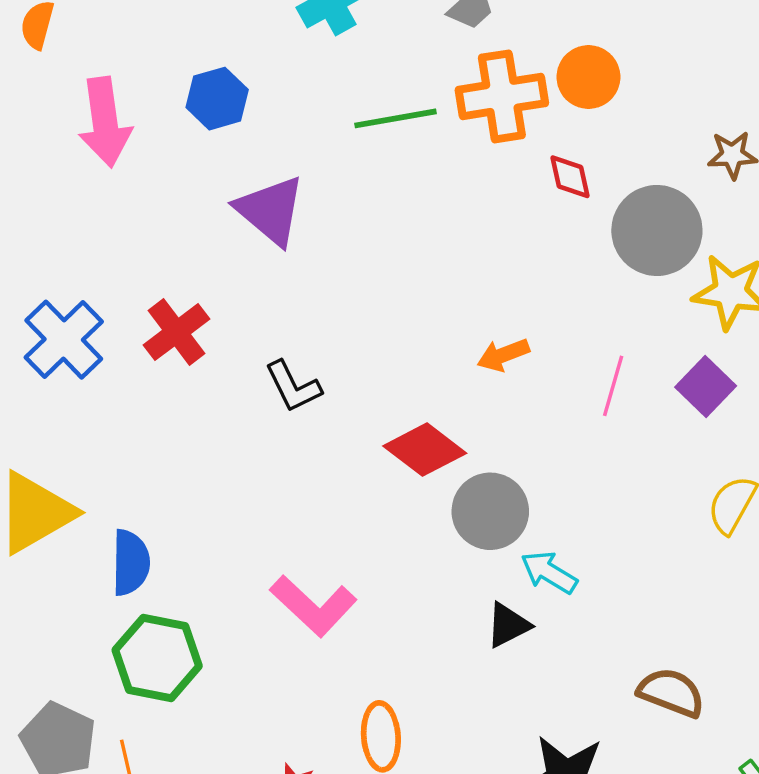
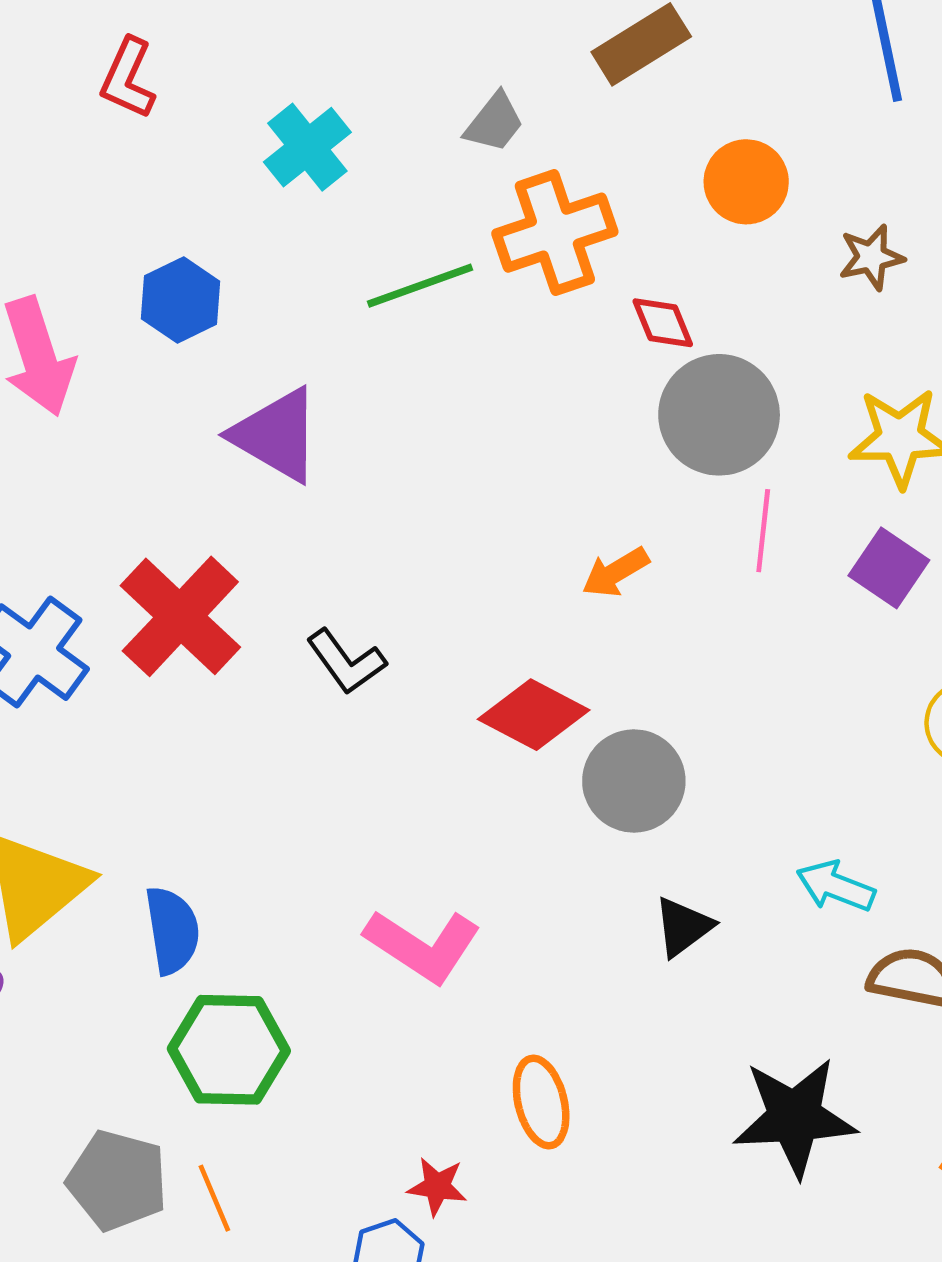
orange circle: (588, 77) -> (746, 182), moved
gray circle: (657, 230) -> (719, 415), moved
red cross: (177, 332) -> (180, 616), size x1.4
pink line: (613, 386) -> (763, 531), moved
cyan arrow: (549, 572) -> (836, 886), moved

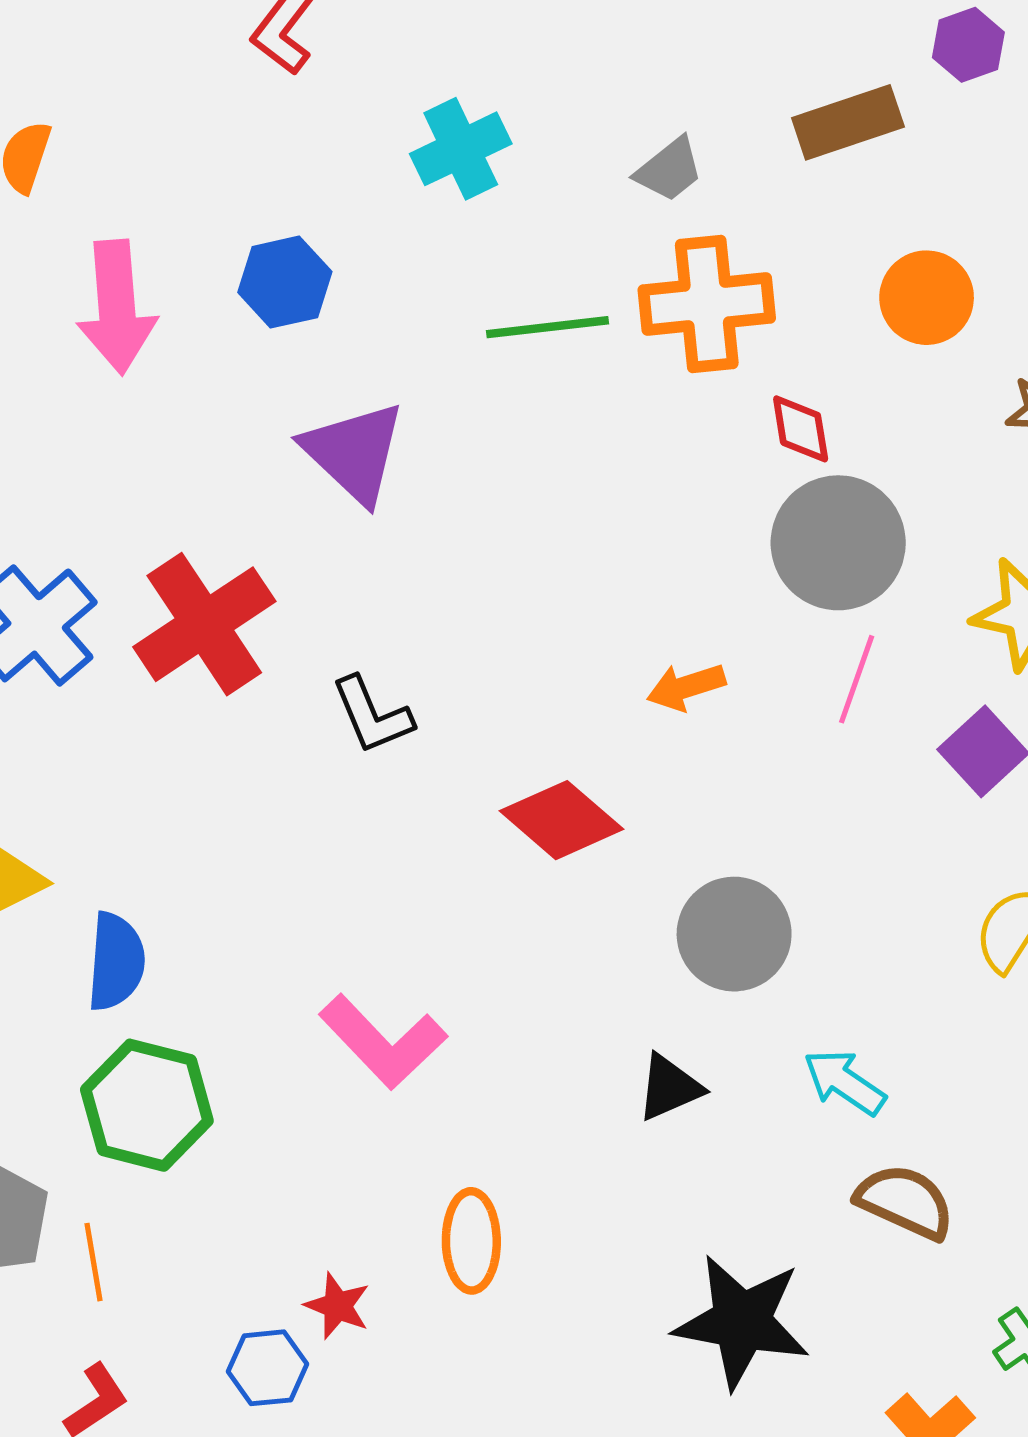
gray circle: (634, 781) -> (734, 934), moved

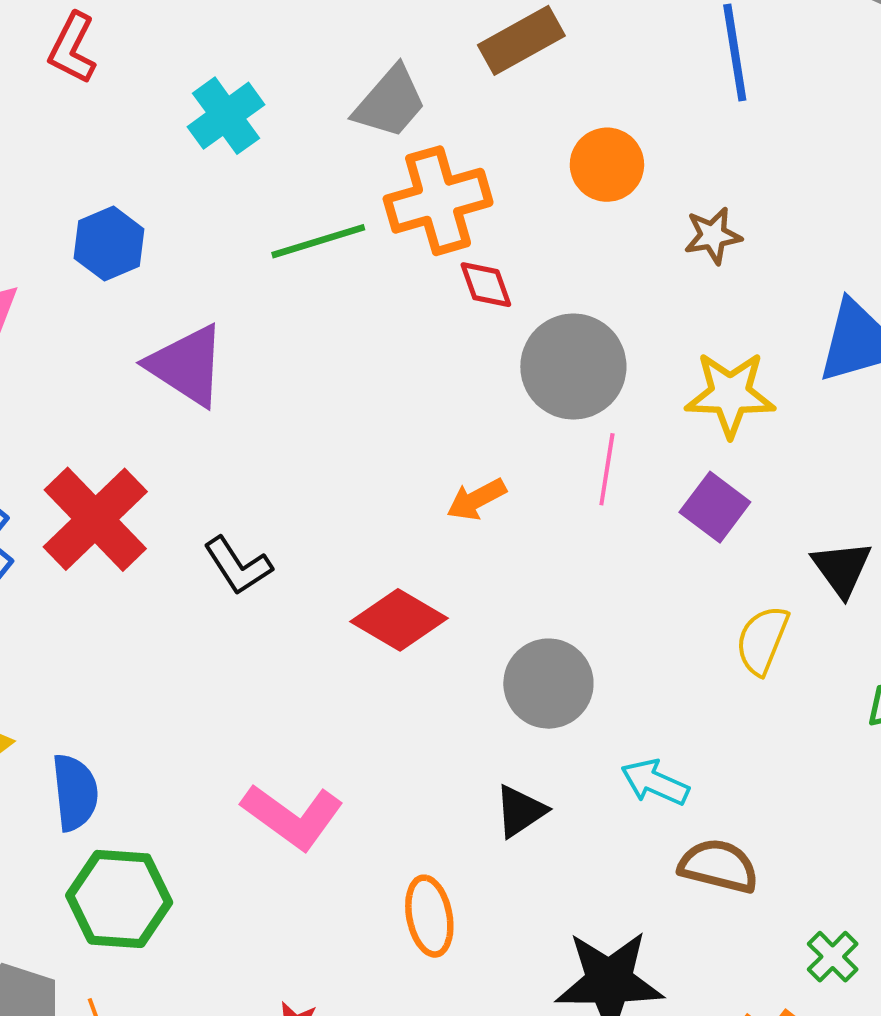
gray trapezoid: (669, 170) -> (390, 102), size x1.4
red diamond: (801, 429) -> (486, 285), moved
orange ellipse: (471, 1241) -> (429, 916), moved

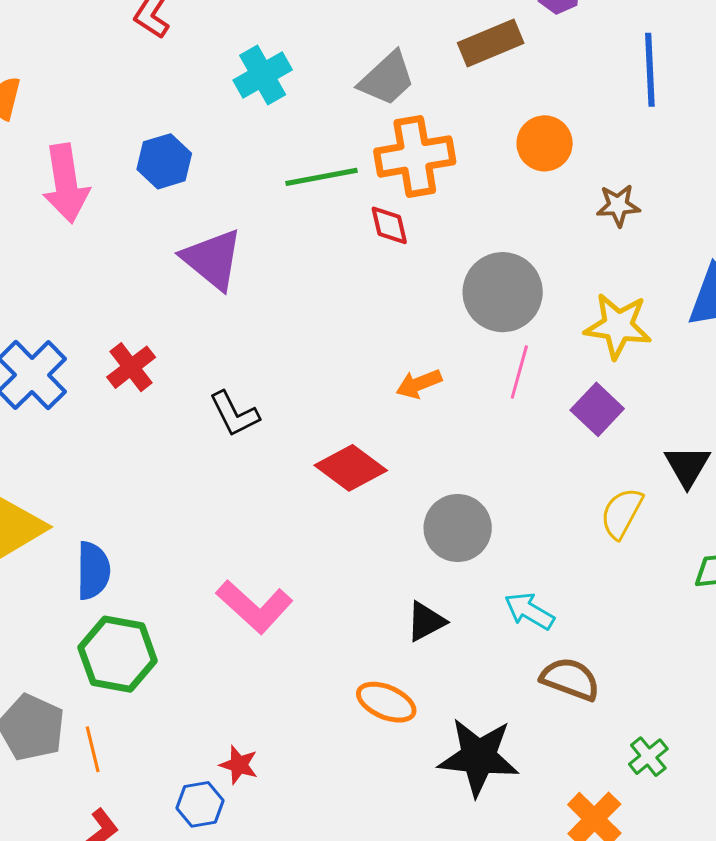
red diamond: (486, 285) -> (389, 225), moved
red cross: (95, 519) -> (131, 367), size x0.6
orange ellipse: (429, 916) -> (386, 702), moved, turned -62

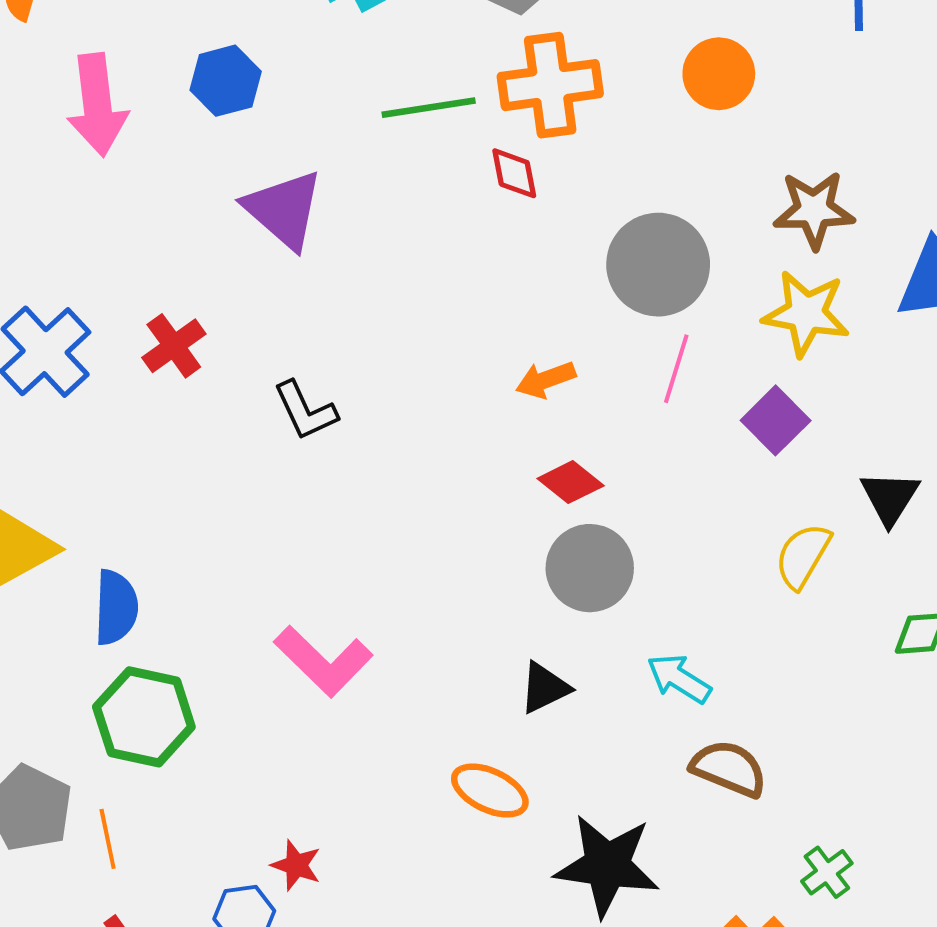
brown star: (618, 205) -> (814, 210), moved, size x1.4
red diamond: (351, 468) -> (571, 482), moved, size x0.7

